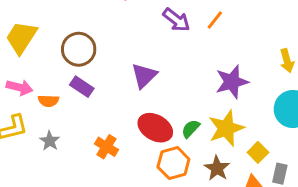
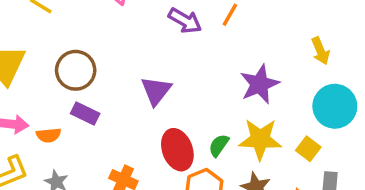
red ellipse: (155, 128) -> (177, 150), turned 48
yellow star: (226, 128) -> (260, 139), turned 30
yellow square: (258, 152) -> (308, 149), moved

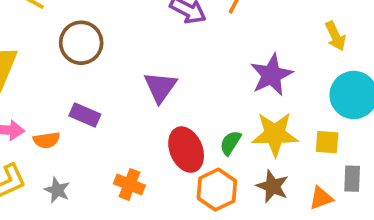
brown circle: (76, 70) -> (81, 43), moved
yellow square: (308, 149) -> (327, 142), turned -30

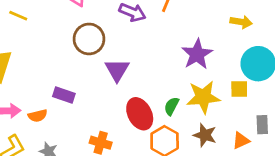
yellow arrow: (335, 36) -> (241, 22), turned -50
brown circle: (81, 43) -> (89, 39), moved
yellow square: (327, 142) -> (239, 89), moved

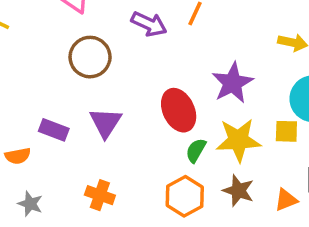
purple triangle: (117, 70) -> (106, 123), moved
red ellipse: (140, 114) -> (179, 110), moved

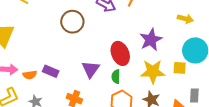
purple triangle: (106, 123) -> (91, 69), moved
purple rectangle: (54, 130) -> (51, 71), moved
green semicircle: (196, 150) -> (116, 77), moved, turned -32

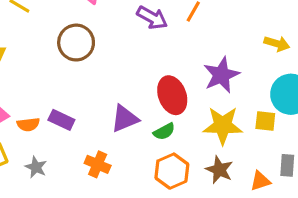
brown circle: (72, 22) -> (76, 43), moved
purple triangle: (91, 69) -> (125, 119), turned 30
green semicircle: (116, 77) -> (164, 132), turned -120

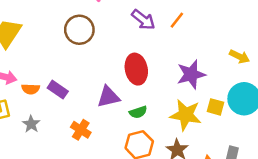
red ellipse: (172, 95) -> (136, 69), moved
yellow square: (265, 121) -> (215, 107), moved

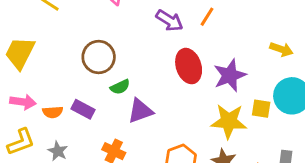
brown circle: (79, 30) -> (99, 57), moved
red ellipse: (136, 69) -> (189, 66), moved
green semicircle: (138, 112) -> (120, 87), moved

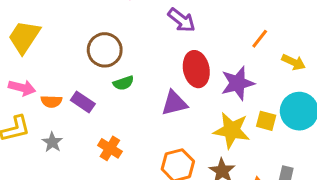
orange line: (207, 17) -> (260, 39), moved
purple triangle: (140, 111) -> (174, 103), moved

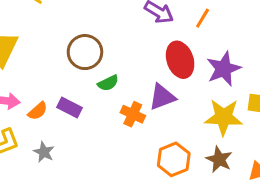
orange line: (260, 39) -> (203, 18), moved
orange semicircle: (51, 101) -> (38, 111), turned -36
orange cross: (110, 148) -> (133, 114), moved

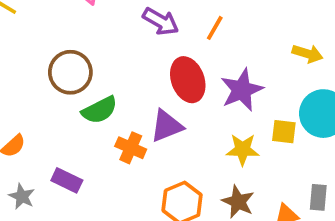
green semicircle: (108, 83) -> (100, 110), size x1.4
purple rectangle: (70, 108) -> (67, 180), moved
yellow star: (224, 117) -> (243, 150), size x0.7

